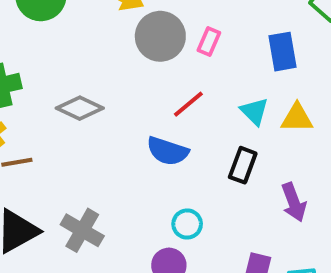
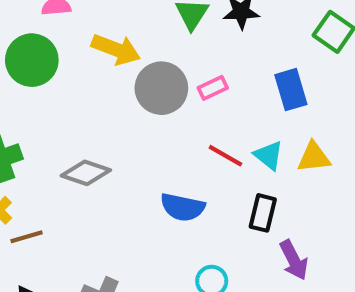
pink rectangle: (209, 42) -> (213, 88), turned 48
red line: (188, 104) -> (225, 156), moved, turned 76
purple arrow: (294, 202) -> (294, 260), moved

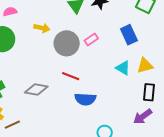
yellow arrow: (116, 49) -> (42, 28), size x0.7
red line: (225, 156) -> (71, 76), moved
black rectangle: (263, 213) -> (149, 92), moved
purple arrow: (294, 260) -> (143, 117), turned 90

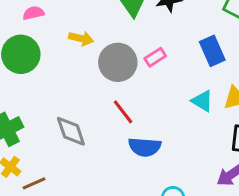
red line: (71, 76) -> (123, 112), turned 30
gray diamond: (36, 90) -> (71, 131), turned 60

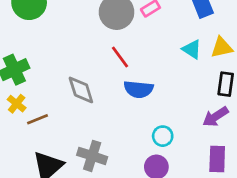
gray diamond: (71, 131) -> (81, 90), moved

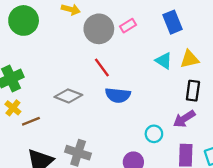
gray diamond: (81, 90) -> (68, 96), turned -52
cyan circle: (163, 136) -> (154, 134), moved

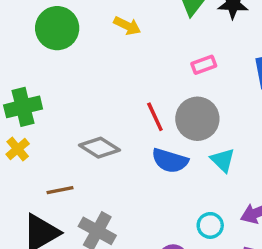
gray circle: (99, 29) -> (197, 119), moved
cyan triangle: (164, 61) -> (223, 160), moved
brown line: (31, 121) -> (60, 190), moved

